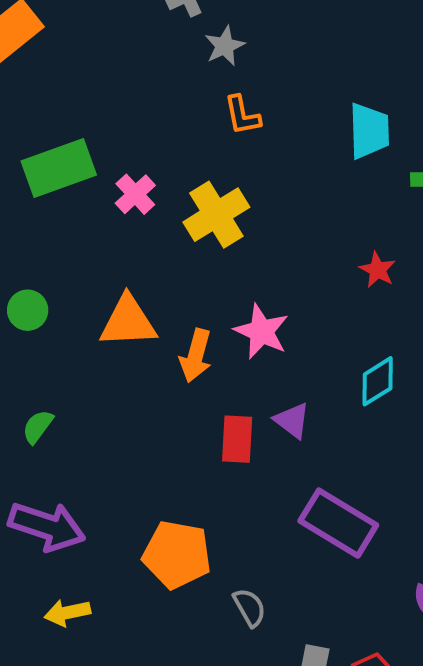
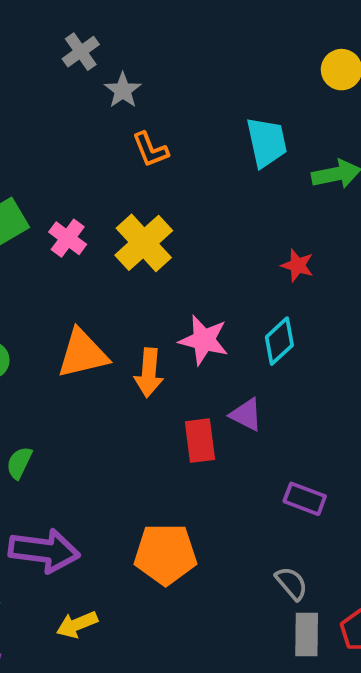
cyan diamond: (378, 381) -> (279, 341), moved
purple rectangle: (338, 523) -> (305, 499), size x0.6
gray semicircle: (249, 607) -> (291, 583), moved

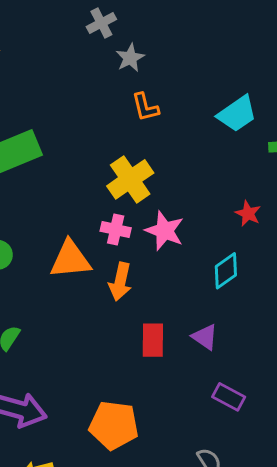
cyan trapezoid: (267, 142) -> (237, 114), turned 60
pink cross: (68, 238) -> (116, 229), moved, turned -32
pink star: (204, 340) -> (165, 231), moved
purple triangle: (246, 415) -> (205, 337), moved

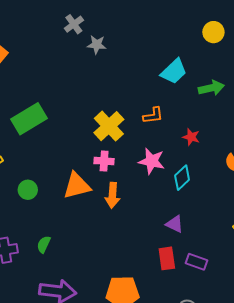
gray star: (130, 58) -> (97, 45), turned -30
orange L-shape: (145, 107) -> (153, 115), moved, turned -75
pink star: (165, 231) -> (152, 161), moved
red rectangle: (153, 340) -> (167, 258), moved

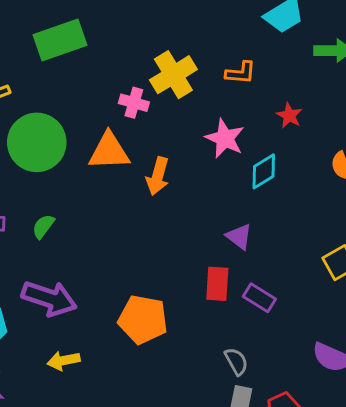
pink cross: (104, 161) -> (134, 103), moved
green circle: (28, 190) -> (37, 142), size x2.0

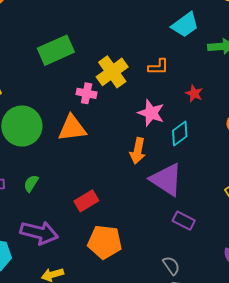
green rectangle: (60, 40) -> (56, 50), moved
orange arrow: (158, 176) -> (138, 151), moved
purple triangle: (239, 236) -> (166, 180), size x1.8
red rectangle: (217, 284) -> (86, 201), moved, turned 60

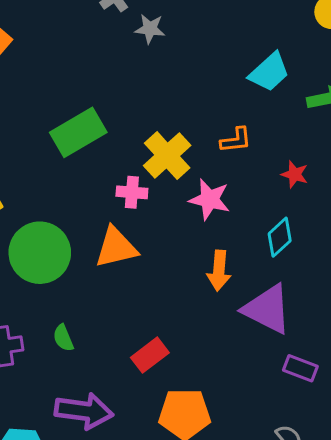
pink star: (151, 113) -> (210, 199), moved
green semicircle: (31, 183) -> (63, 338), turned -48

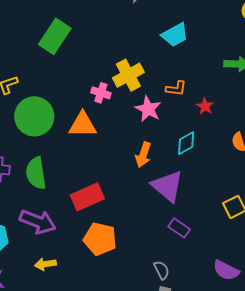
cyan trapezoid: (269, 72) -> (175, 35), moved
green rectangle: (78, 132) -> (55, 36), moved, turned -40
orange L-shape: (236, 140) -> (176, 88), moved
green semicircle: (63, 338) -> (36, 173), size x1.8
red rectangle: (150, 355) -> (87, 197), size x1.4

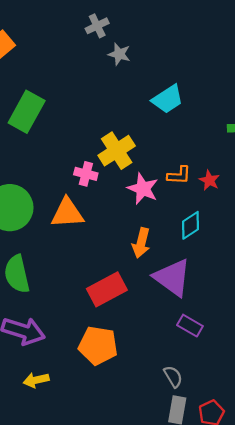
orange L-shape: (176, 88) -> (179, 175), moved
red rectangle: (87, 197) -> (107, 289), moved

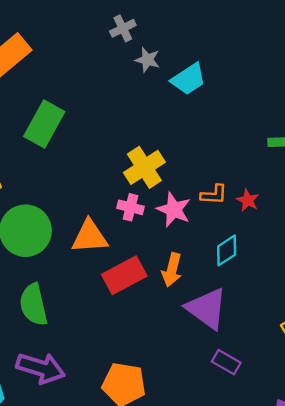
cyan trapezoid: (168, 99) -> (188, 79), moved
pink cross: (86, 174) -> (130, 207), moved
red rectangle: (107, 289) -> (124, 275), moved

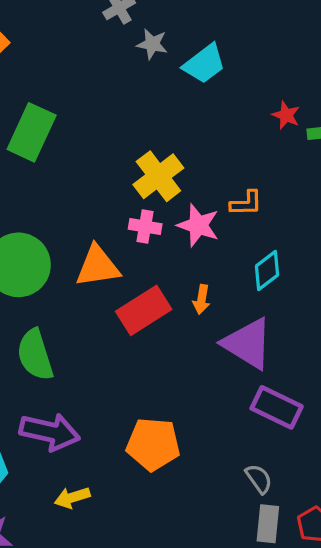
red star: (248, 200) -> (286, 115), moved
orange arrow: (172, 270) -> (202, 299), size x0.7
purple rectangle: (226, 362) -> (277, 407), size x1.4

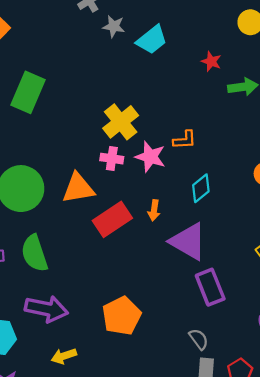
red star: (286, 115) -> (211, 61), moved
purple rectangle: (277, 407) -> (210, 287), turned 44
orange pentagon: (153, 444) -> (122, 316), turned -30

